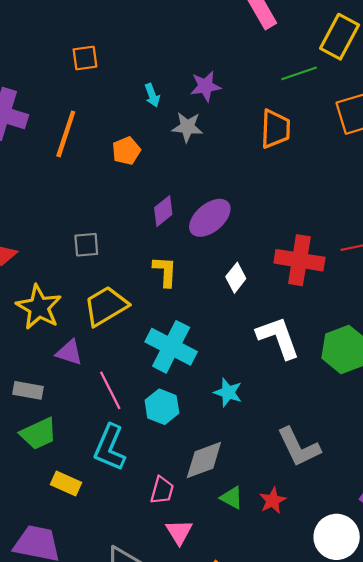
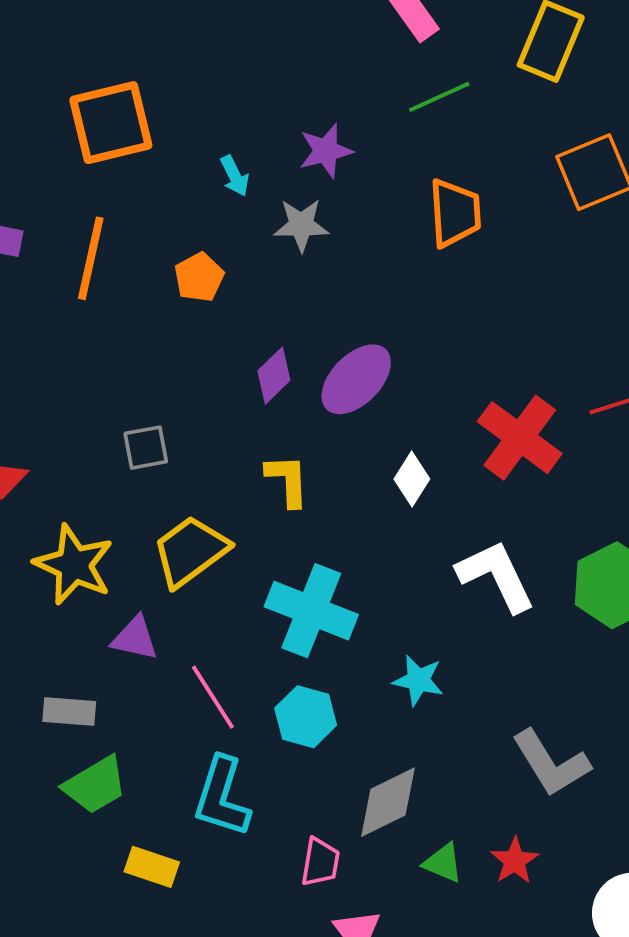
orange square: (85, 58) -> (111, 123), size x1.8
green line: (299, 73) -> (439, 97), moved
red cross: (299, 260) -> (520, 438), turned 33

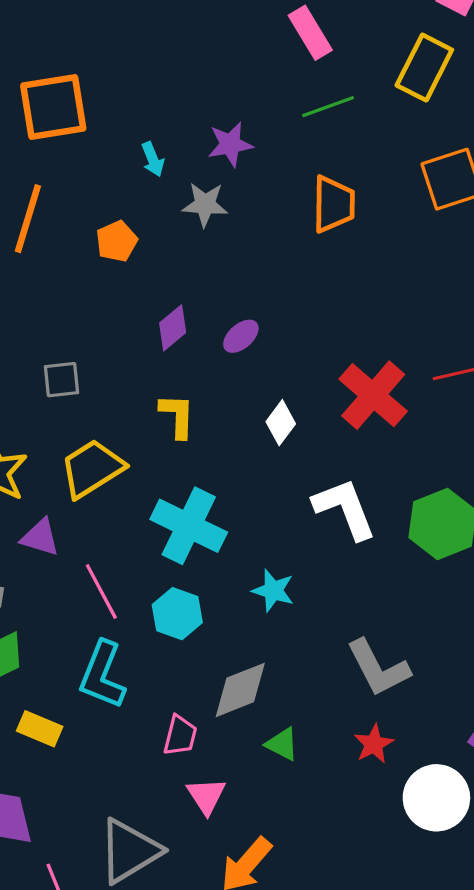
purple ellipse: (356, 379) -> (241, 336), size x0.6
red star: (515, 861) -> (374, 744), moved

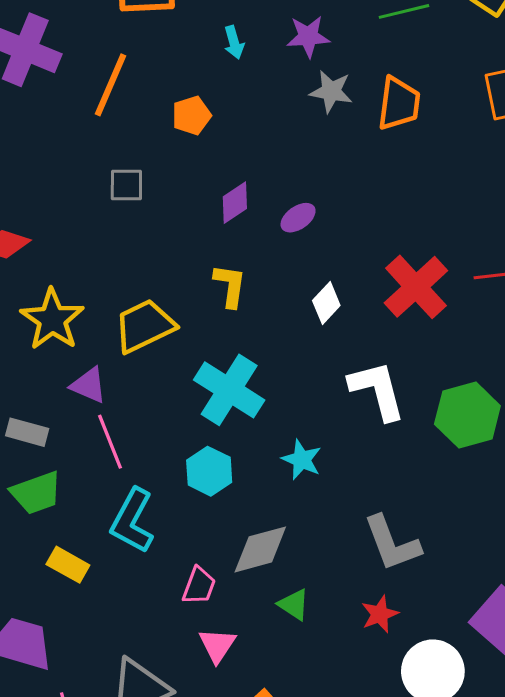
gray star: (205, 204) -> (331, 91), moved
gray square: (62, 380) -> (126, 185), moved
pink line: (101, 591) -> (110, 442), moved

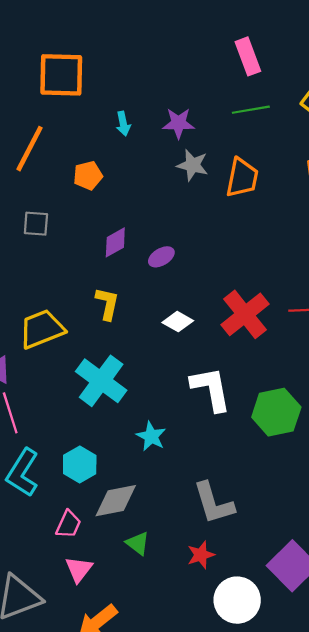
white diamond: (326, 303) -> (178, 322), turned 72
cyan hexagon: (209, 471) -> (80, 465), moved

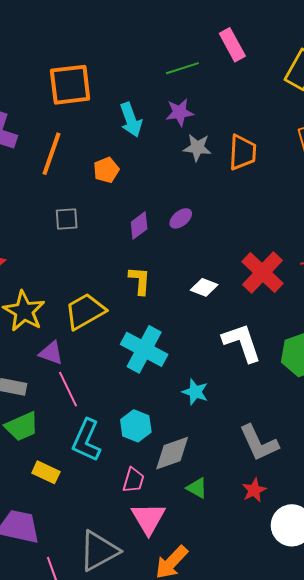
green line: (251, 110) -> (182, 68), moved
cyan arrow: (123, 124) -> (131, 120), size x1.6
purple ellipse: (161, 257) -> (181, 218), moved
pink triangle: (79, 569) -> (148, 518), size x1.4

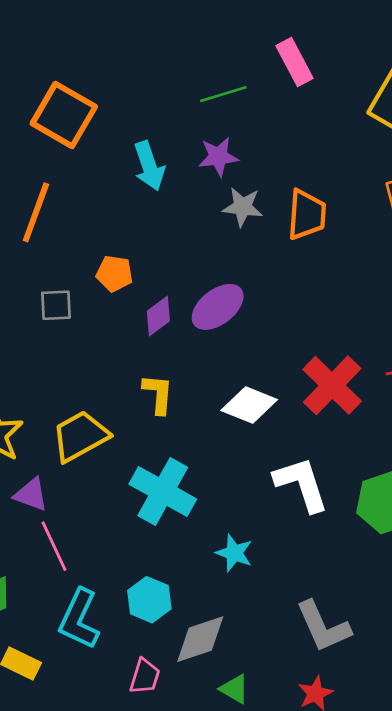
orange square: (70, 85) -> (64, 115), turned 36
orange pentagon: (106, 170) -> (114, 273), moved, turned 30
purple ellipse: (181, 218) -> (218, 307), size x1.6
white diamond: (204, 287) -> (249, 405), size x1.4

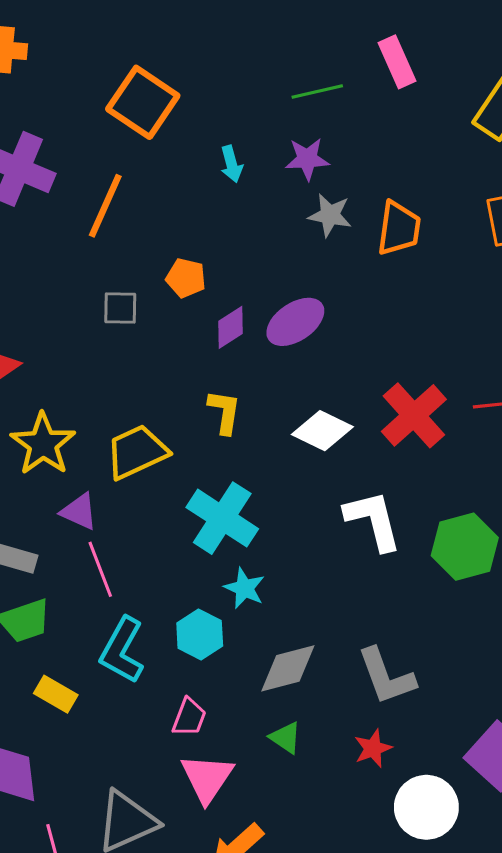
cyan arrow: (149, 166) -> (232, 164), size x0.7
cyan star: (234, 553) -> (244, 588), moved
gray diamond: (200, 639) -> (288, 668), moved

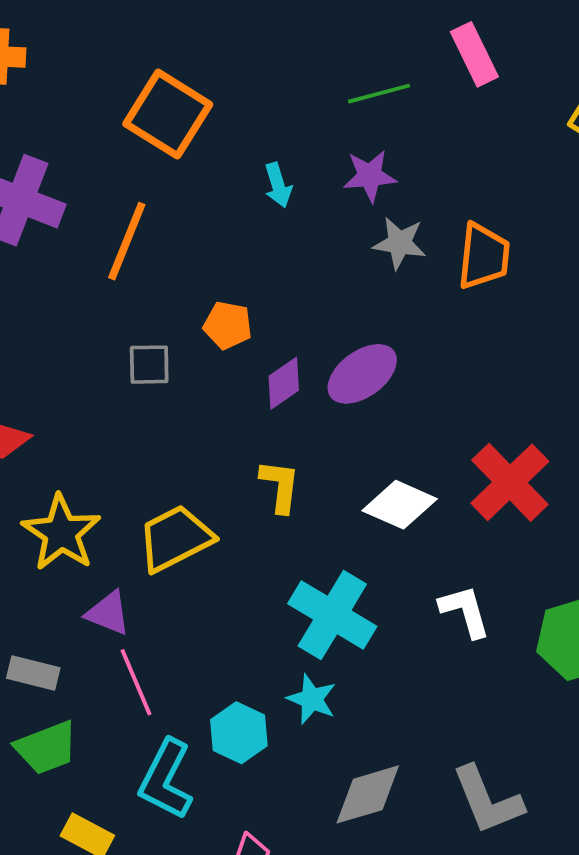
cyan cross: (222, 518) -> (332, 615), moved
white L-shape: (373, 520) -> (465, 611), size x0.7
cyan hexagon: (200, 634) -> (239, 733), moved

